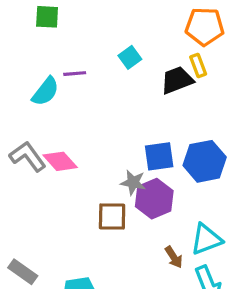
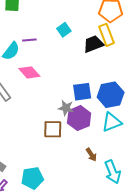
yellow rectangle: (198, 65) -> (107, 35), size x1.5
pink diamond: (60, 161) -> (29, 72), moved
cyan triangle: (206, 239) -> (112, 122), moved

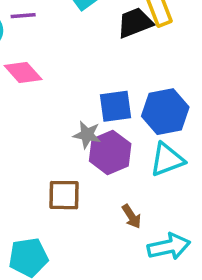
brown square: (53, 129) -> (64, 195), moved
cyan arrow: (113, 172) -> (169, 247), turned -80

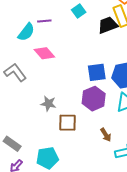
gray star: (87, 135) -> (48, 104), moved

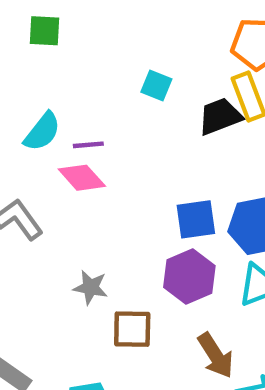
cyan square: (79, 11) -> (156, 86), turned -32
purple line: (44, 21) -> (88, 145), moved
brown arrow: (106, 135) -> (216, 355), size x1.5

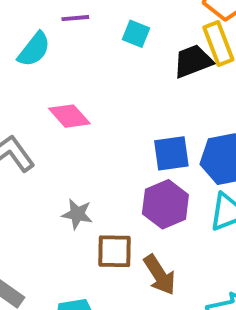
cyan semicircle: (42, 132) -> (34, 49), moved
purple line: (88, 145) -> (75, 18), moved
brown arrow: (216, 355) -> (160, 275), moved

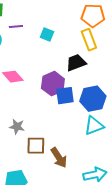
black trapezoid: (193, 61) -> (76, 63), moved
purple hexagon: (165, 204) -> (53, 84), moved

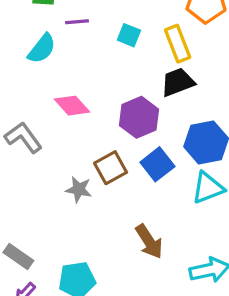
yellow rectangle: (89, 40) -> (178, 44), moved
blue square: (65, 96) -> (157, 164), moved, turned -30
brown square: (36, 146) -> (111, 168), moved, turned -30

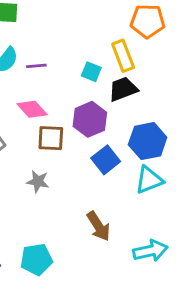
purple line: (77, 22) -> (36, 66), moved
cyan square: (129, 35) -> (91, 72), moved
brown square: (111, 168) -> (51, 138), moved, turned 32

